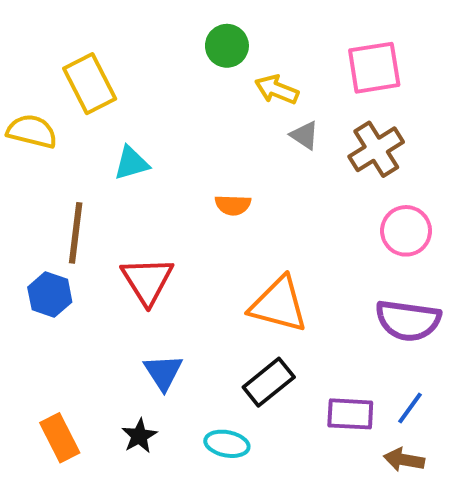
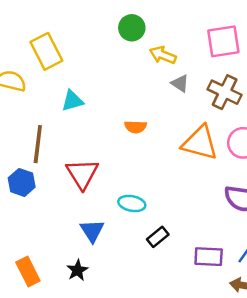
brown cross: (376, 149) -> (225, 92), turned -32
orange triangle: (279, 305) -> (200, 143), moved
black rectangle: (269, 382) -> (158, 237), size x0.7
cyan ellipse: (227, 444) -> (132, 203), moved

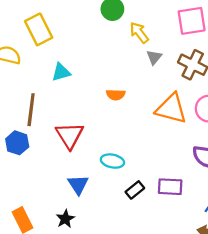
yellow arrow: (163, 55) -> (139, 33), turned 30
gray triangle: (180, 83) -> (154, 57), turned 35
purple rectangle: (209, 257) -> (170, 187), moved

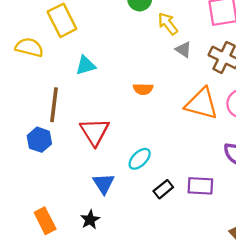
gray triangle: (154, 57) -> (184, 50), turned -35
cyan ellipse: (112, 161) -> (140, 159), turned -55

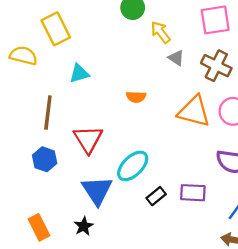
blue hexagon: (39, 140) -> (45, 159), moved
cyan ellipse: (140, 159) -> (133, 166), size x1.4
blue triangle: (104, 184) -> (97, 190), size x1.4

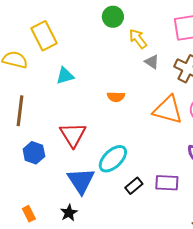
brown line: (48, 112) -> (20, 111), moved
orange rectangle: (39, 227) -> (29, 214), size x0.7

